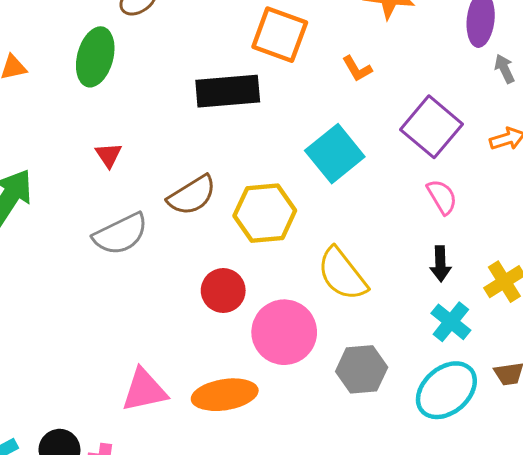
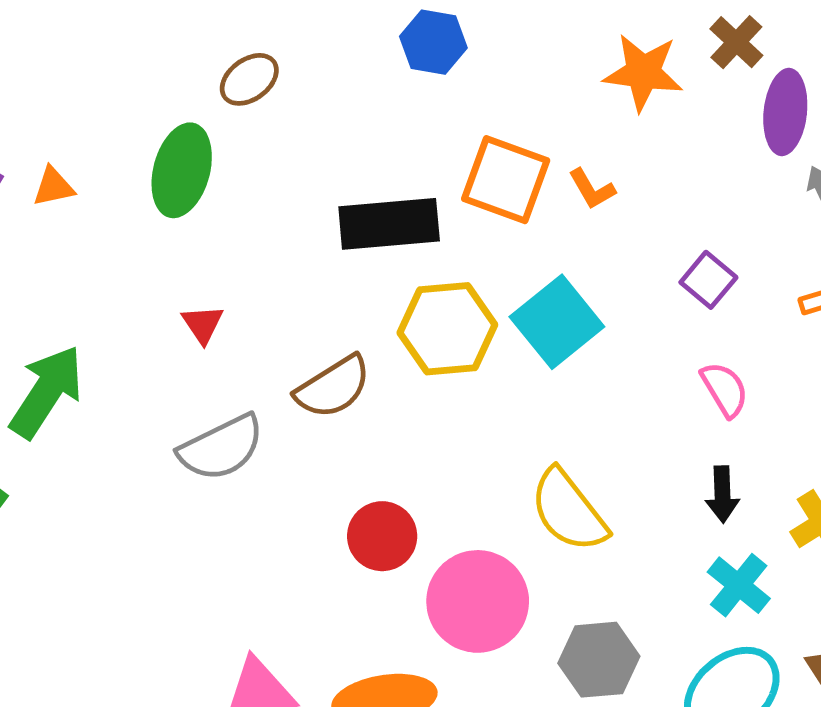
orange square: (280, 35) -> (506, 180), moved
purple square: (432, 127) -> (708, 280), size x0.6
yellow hexagon: (265, 213) -> (447, 329), moved

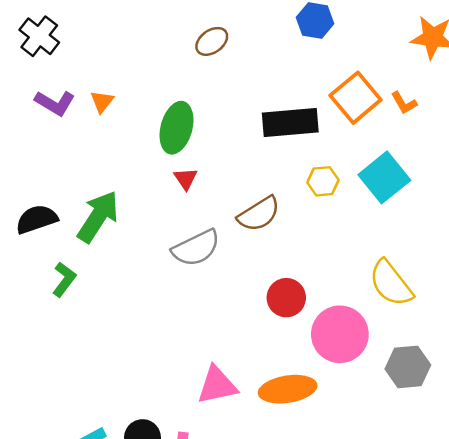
green ellipse: (182, 170) -> (176, 128), moved
orange square: (506, 180) -> (356, 98), turned 30
orange triangle: (53, 187) -> (102, 102), turned -40
yellow hexagon: (447, 329) -> (323, 181), size x0.6

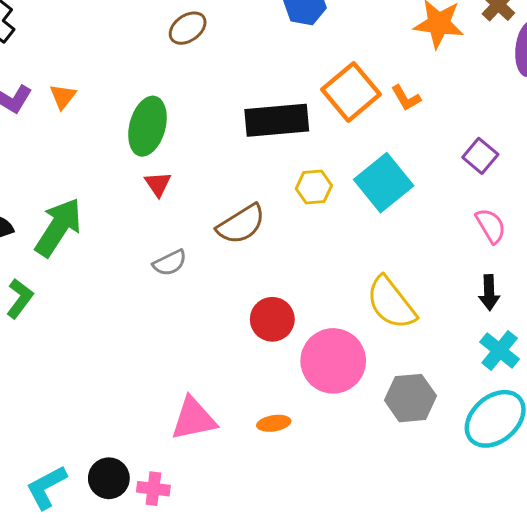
gray semicircle: (196, 248) -> (170, 263), size x0.6
orange ellipse: (288, 389) -> (274, 423), size x0.5

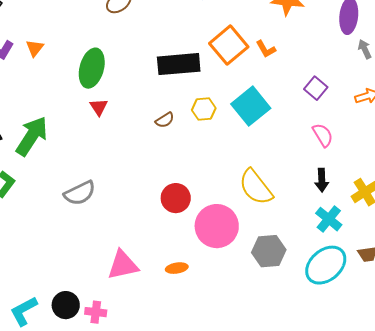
brown semicircle: (241, 224) -> (165, 120), moved, size x0.6
gray semicircle: (170, 263) -> (80, 193), moved, size x1.4

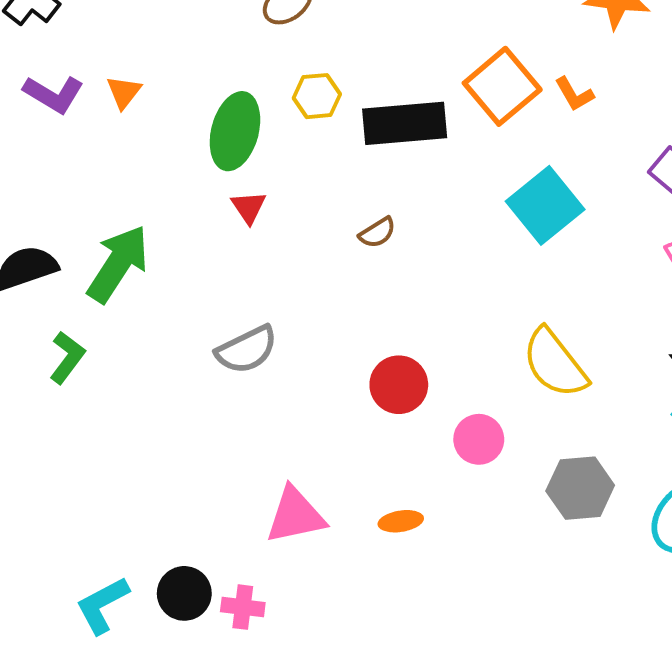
yellow hexagon: (204, 109) -> (317, 96), moved
gray semicircle: (80, 193) -> (247, 350), moved
pink circle: (217, 226) -> (479, 439), size x0.6

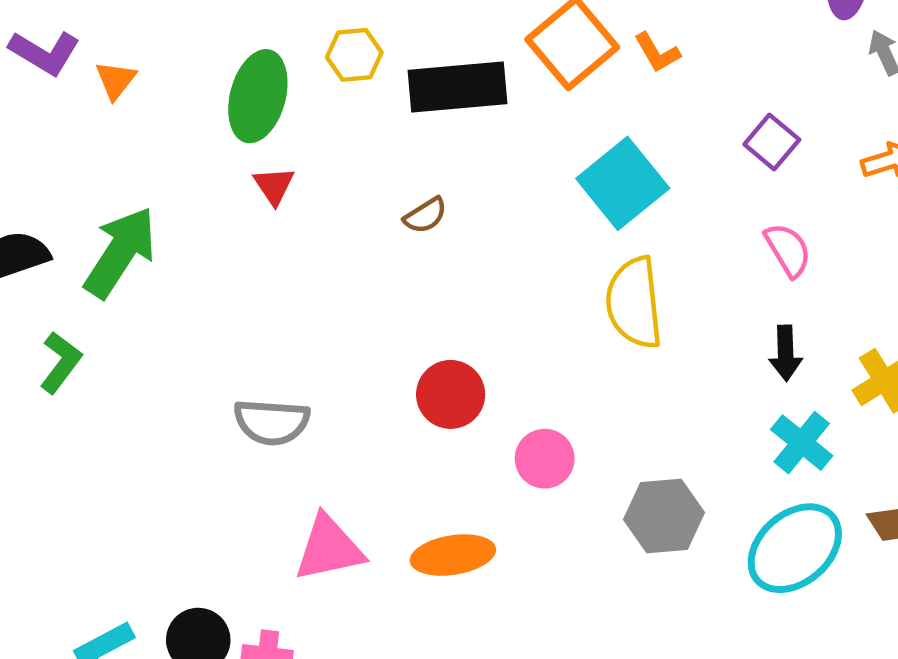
orange triangle: (124, 92) -> (116, 80), moved
gray semicircle: (247, 350) -> (272, 422), moved, turned 30
yellow semicircle: (555, 363) -> (634, 303), moved, turned 32
orange ellipse: (401, 521) -> (453, 555), size x1.6

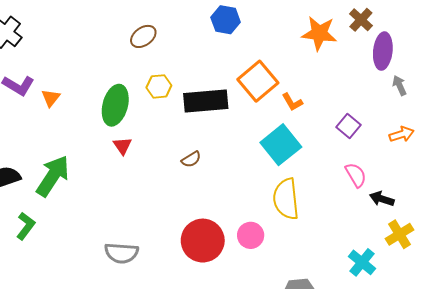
orange L-shape: (657, 53) -> (292, 102), moved
black arrow: (786, 353) -> (382, 199), moved, turned 110
red circle: (451, 394) -> (203, 241), size x1.4
pink circle: (545, 459) -> (251, 235), moved

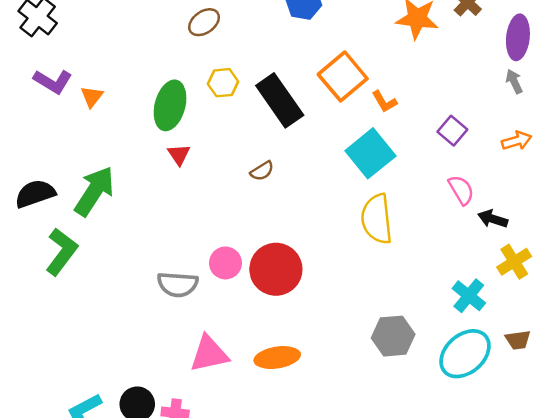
purple ellipse: (383, 51) -> (518, 37), moved
black rectangle: (206, 101) -> (280, 100), turned 60
green L-shape: (26, 226) -> (62, 252), size x1.4
pink circle: (251, 235) -> (225, 263), moved

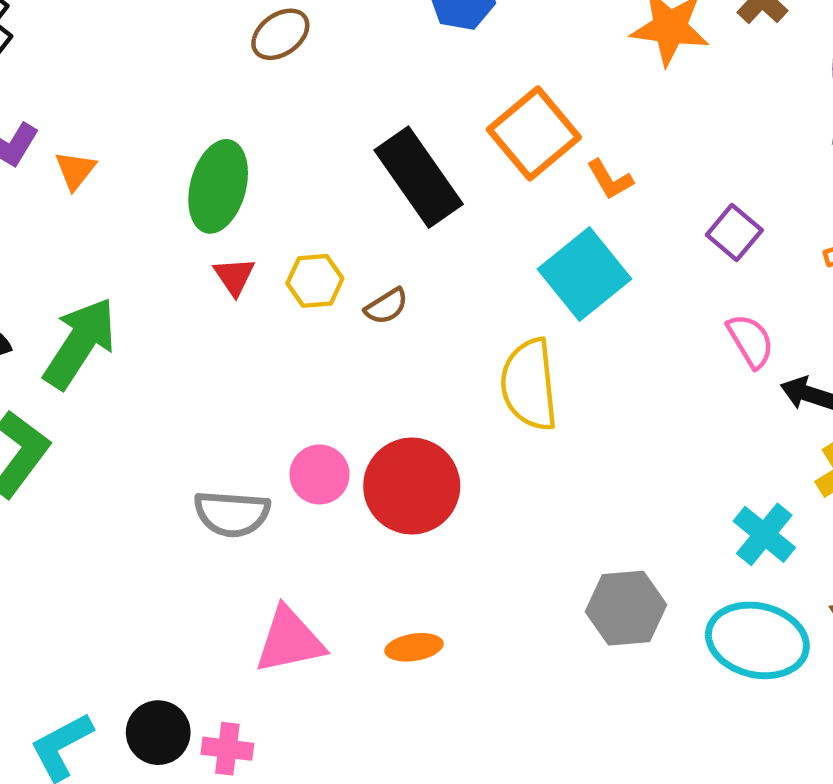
yellow hexagon: (223, 83) -> (315, 281), moved
yellow semicircle: (377, 219) -> (529, 385), moved
cyan ellipse: (465, 354) -> (757, 640), turned 54
orange ellipse: (277, 358) -> (414, 647), size x0.7

